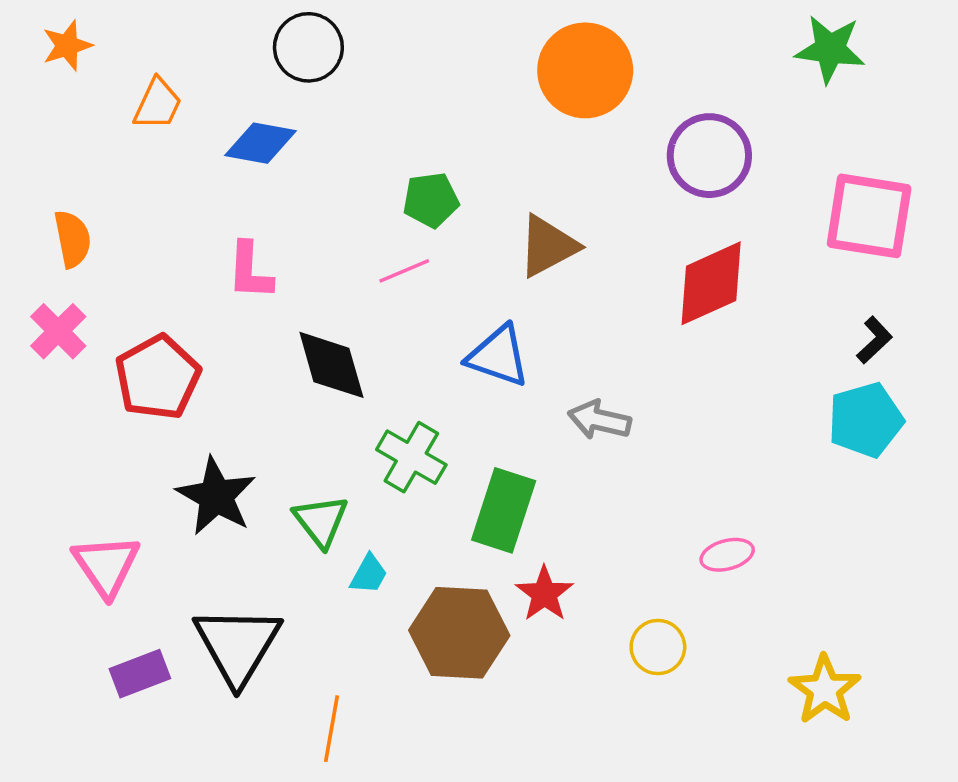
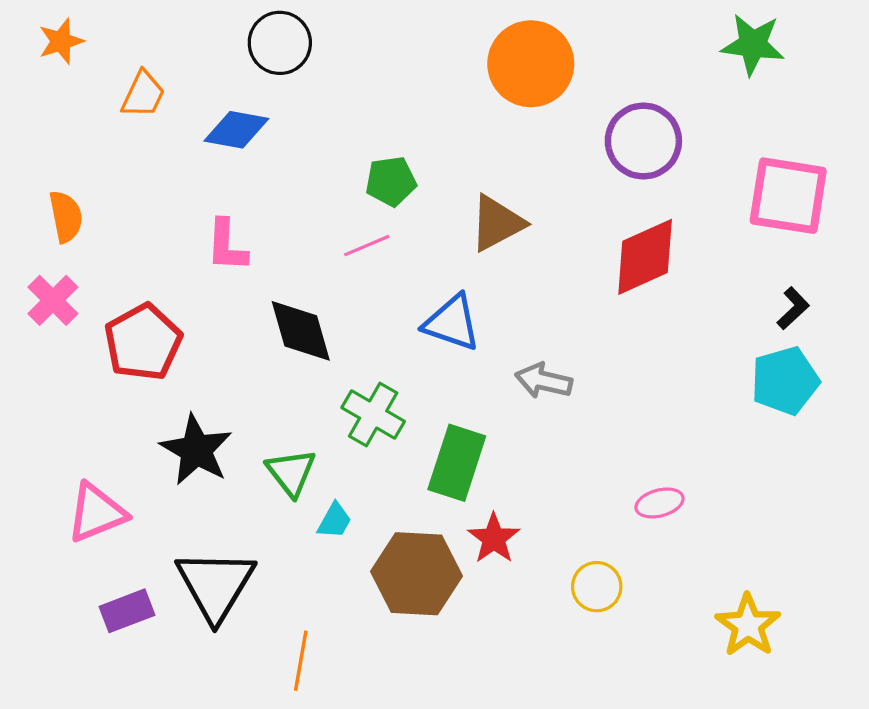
pink triangle: (106, 565) -> (96, 513), turned 42

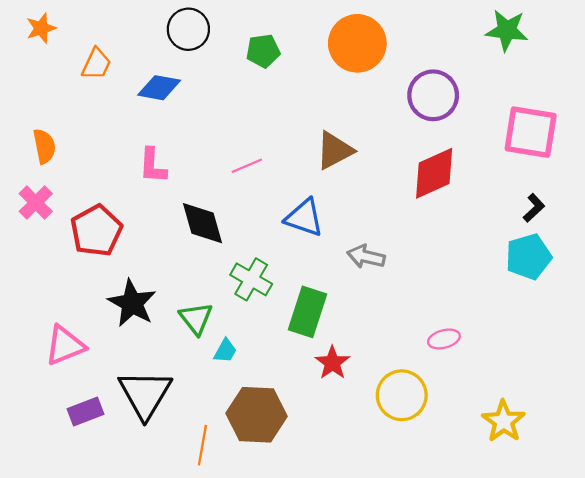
green pentagon: (391, 181) -> (263, 51), moved
brown hexagon: (417, 574) -> (257, 415), moved
yellow circle: (597, 587) -> (402, 395), size x1.5

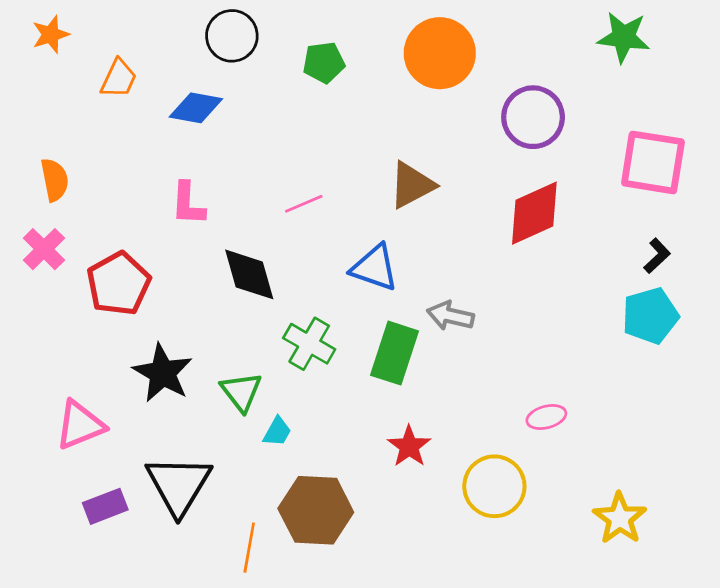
green rectangle: (307, 312) -> (394, 353), moved

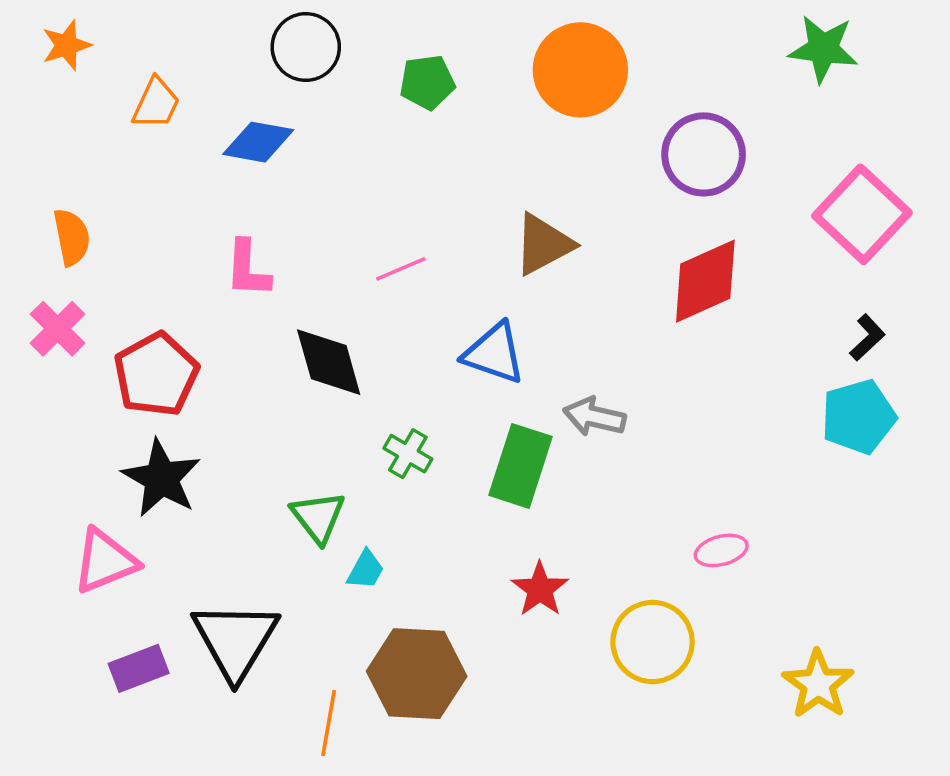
pink square: (653, 162) -> (862, 214), turned 34
green cross: (309, 344) -> (408, 454), size x0.7
black star: (163, 373) -> (161, 478), moved

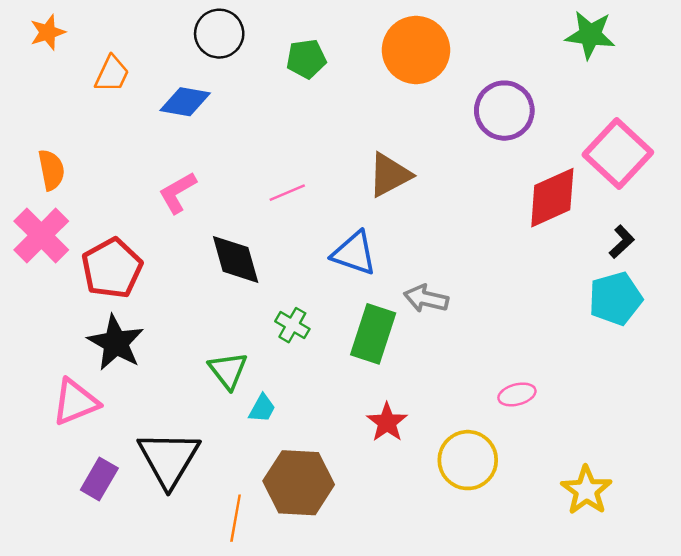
pink L-shape: (248, 269) -> (178, 193), turned 57
red diamond: (705, 281) -> (552, 198), moved
pink cross: (58, 329) -> (41, 235), size x1.4
purple rectangle: (139, 668) -> (99, 479), turned -39

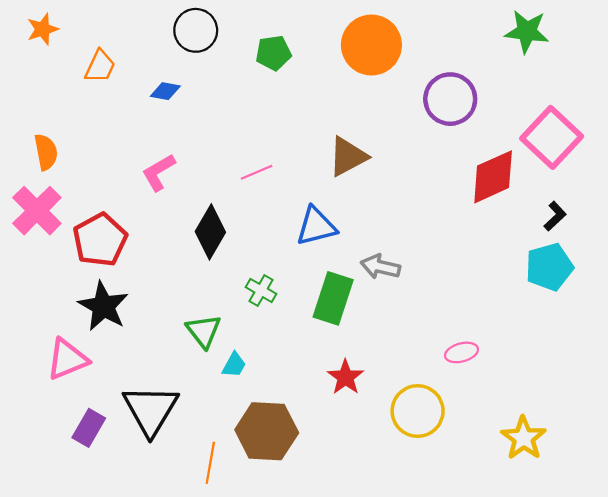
blue diamond: (185, 102) -> (165, 91), size x0.7
blue triangle: (354, 253) -> (316, 226), turned -33
black diamond: (236, 259) -> (210, 232), turned 46

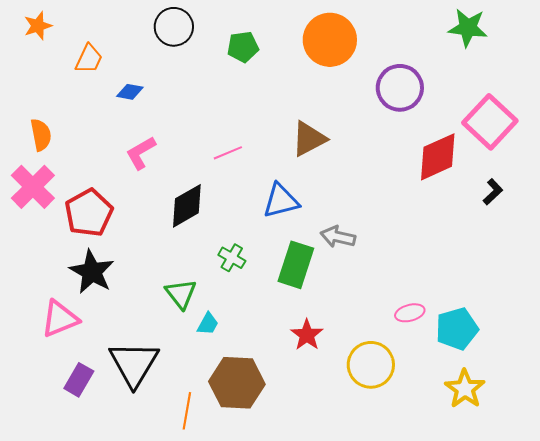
blue diamond: (165, 91) -> (130, 92), moved
black diamond: (210, 232) -> (187, 206), turned 30
cyan pentagon: (549, 267) -> (457, 329), moved

